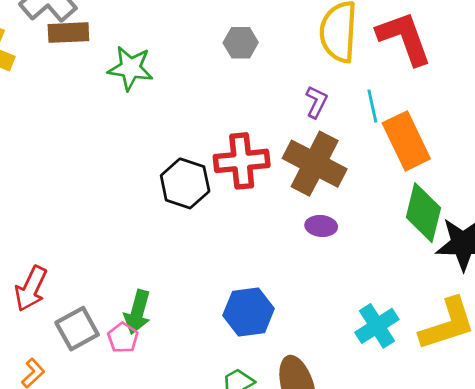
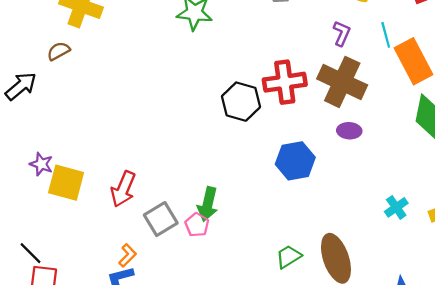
blue hexagon: (249, 312) -> (295, 161), moved
cyan cross: (377, 326) -> (396, 207), size x0.7

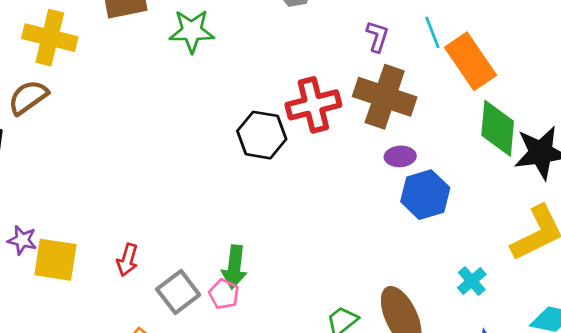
brown semicircle: (58, 51) -> (28, 97), size x1.4
blue hexagon: (295, 161) -> (425, 195), moved
red arrow: (123, 189) -> (127, 260), size x0.7
cyan cross: (396, 207) -> (472, 281), moved

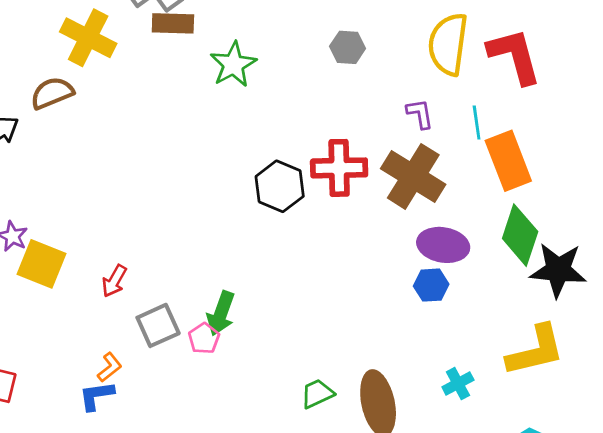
green star: (192, 31) -> (233, 65), turned 30
purple L-shape: (377, 36) -> (420, 114), turned -40
purple ellipse: (400, 156) -> (443, 245), moved, size x1.6
blue hexagon: (425, 195) -> (431, 285), size x0.7

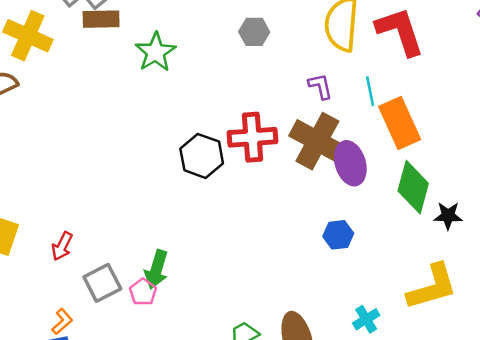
purple ellipse: (443, 245) -> (350, 163), moved, turned 66
black star: (558, 270) -> (448, 216), size x0.6

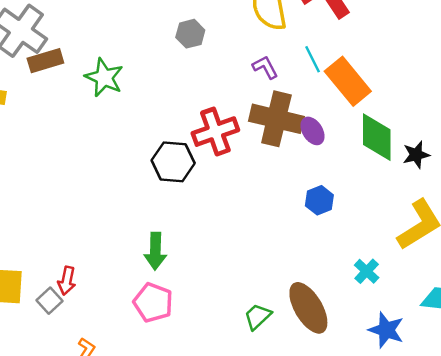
purple ellipse: (350, 163) -> (312, 131), size x0.7
green arrow: (156, 269) -> (155, 251), moved
gray square: (102, 283) -> (50, 301), moved, size x0.7
pink pentagon: (143, 292) -> (153, 303), size x1.5

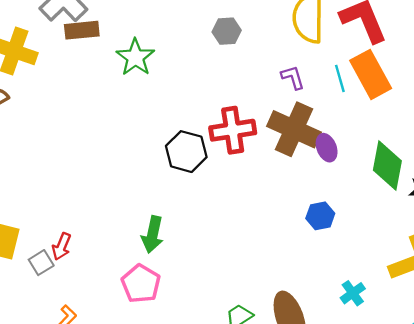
orange rectangle: (348, 81) -> (371, 74), moved

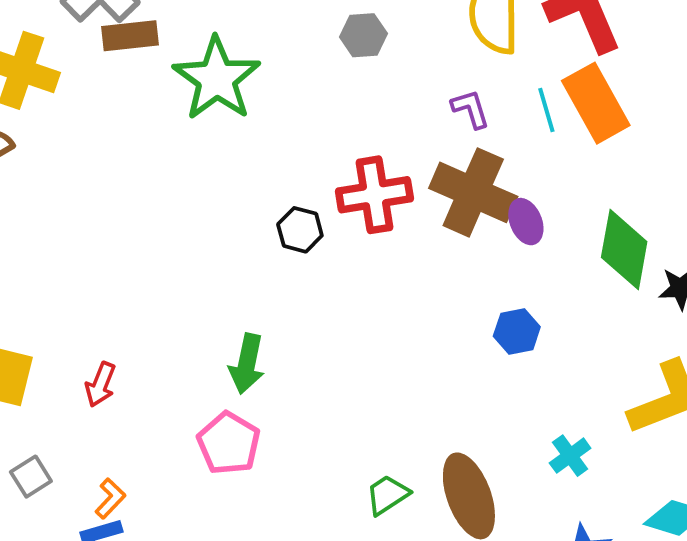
green star: (135, 57) -> (217, 79), size x1.4
black hexagon: (186, 152) -> (300, 230), size x0.7
gray square: (41, 263) -> (31, 477), moved

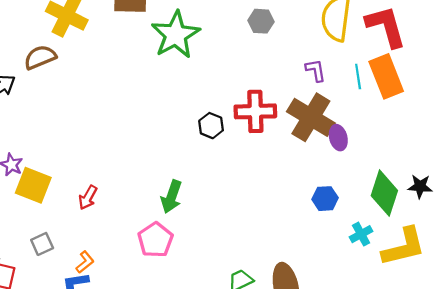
green diamond: (624, 250) -> (384, 193), moved
cyan cross: (570, 456) -> (361, 234), moved

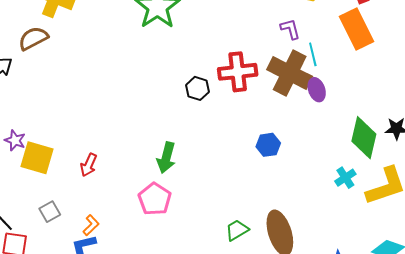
cyan line: (358, 77) -> (313, 54), moved
blue hexagon: (325, 199) -> (268, 145), moved

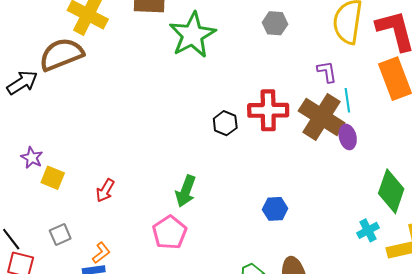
brown semicircle: (33, 38) -> (61, 54), size x1.4
blue hexagon: (268, 145) -> (275, 209), moved
yellow square: (37, 158) -> (53, 178), size x0.7

